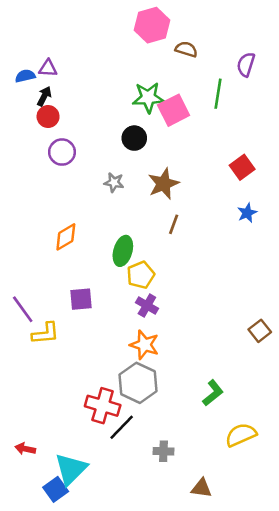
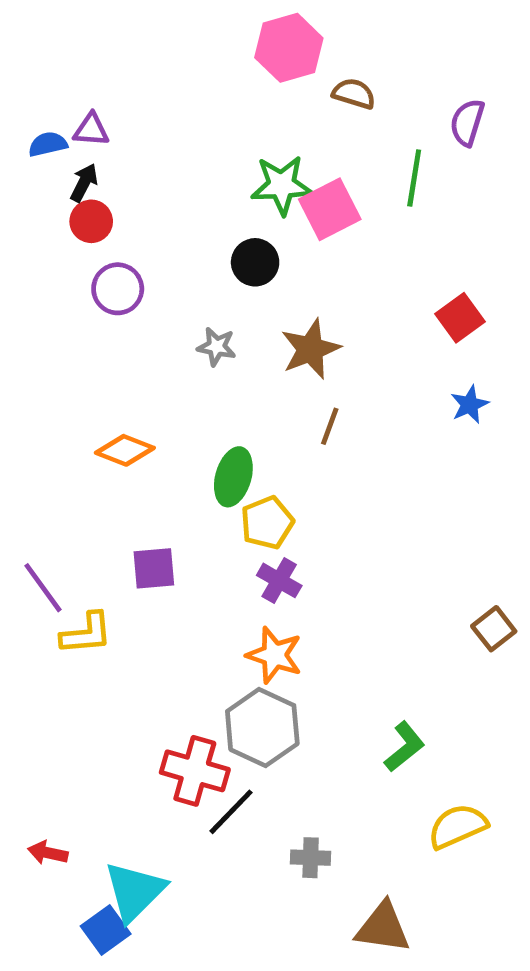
orange diamond: (66, 237) -> (125, 450), turned 52
brown triangle: (201, 488) -> (383, 928), size x1.4

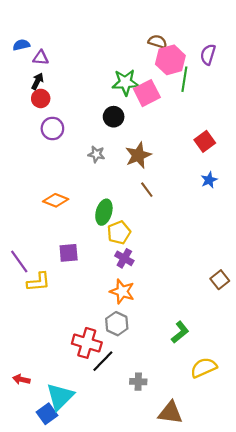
pink hexagon: (289, 48) -> (170, 60), moved
blue semicircle: (48, 144) -> (21, 45), moved
brown line: (330, 426) -> (147, 190), turned -56
gray hexagon: (262, 727) -> (117, 324), size x0.7

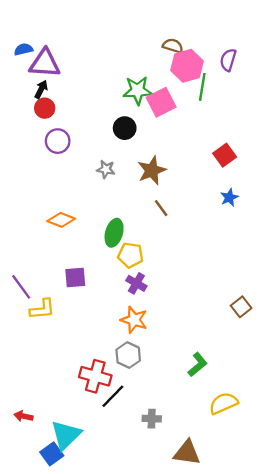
purple triangle: (41, 58) -> (45, 63), size x1.8
yellow pentagon: (119, 233) -> (131, 255), turned 30

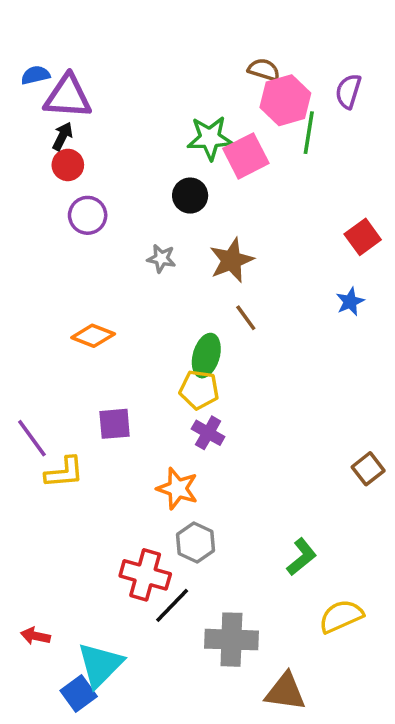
red square: (225, 155) -> (363, 237), moved
green ellipse: (114, 233) -> (206, 356), moved
orange star: (134, 320) -> (178, 489), moved
gray cross: (152, 419) -> (231, 640), size x1.8

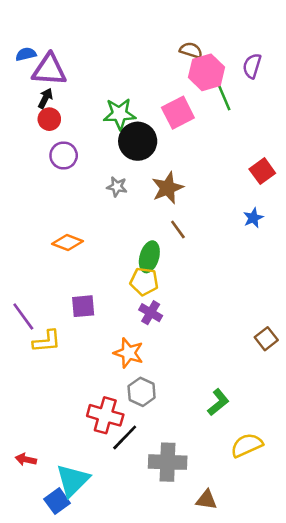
green line: (309, 133) -> (223, 96), turned -32
green star: (210, 138) -> (119, 114), moved
black circle: (190, 196) -> (138, 141), size x1.5
brown triangle: (285, 692) -> (207, 500), size x0.7

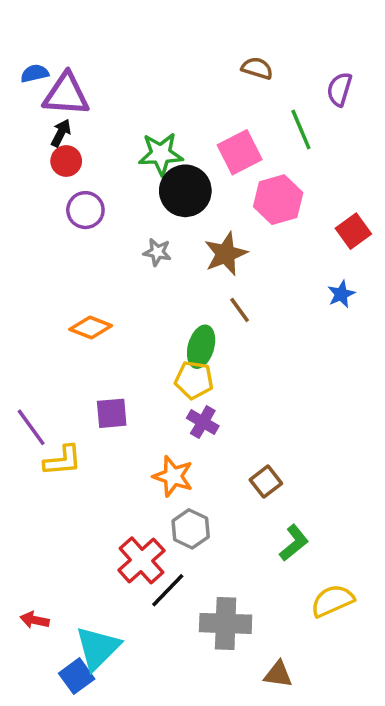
pink hexagon: (207, 72) -> (278, 200), moved
brown square: (266, 339) -> (266, 482), moved
red cross: (105, 415) -> (141, 560), turned 32

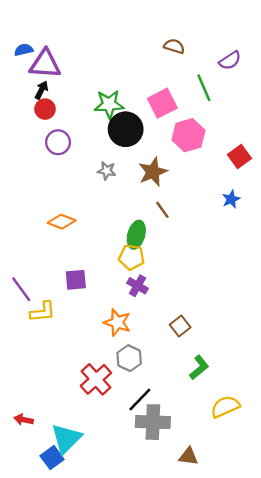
purple semicircle: (339, 89) -> (230, 60), turned -140
black line: (168, 590) -> (140, 400), moved

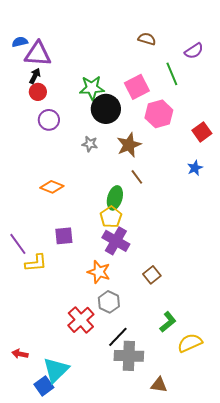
yellow pentagon: (132, 257) -> (111, 217), turned 30
purple cross: (137, 286) -> (116, 241), size x1.5
green L-shape: (199, 368) -> (168, 322), moved

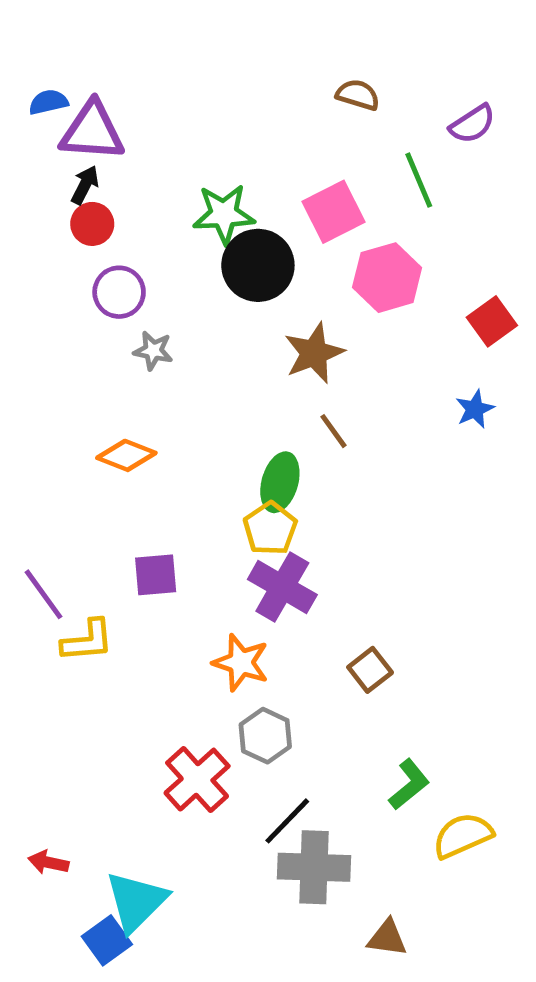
gray star: (90, 144) -> (153, 351), moved

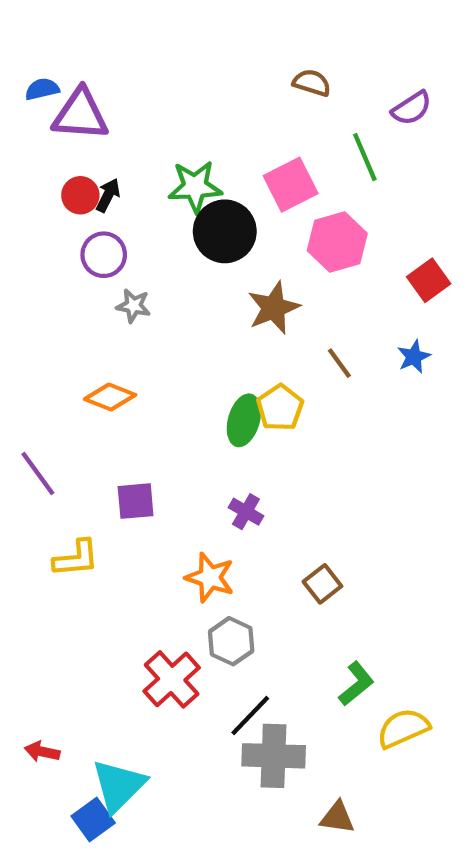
black arrow: (85, 185) -> (108, 195), moved
brown line: (334, 431) -> (339, 363), moved
yellow pentagon: (270, 529) -> (280, 408), moved
purple cross: (282, 587) -> (246, 512), size x0.6
purple line: (44, 594) -> (38, 473), moved

